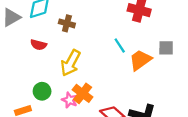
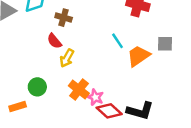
red semicircle: (39, 45) -> (54, 41), moved, turned 35
yellow arrow: (71, 63) -> (67, 58), size x0.7
pink star: (70, 100) -> (95, 97), moved

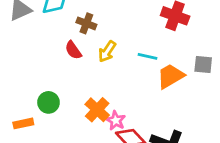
cyan line: (118, 41) -> (148, 56), turned -49
yellow arrow: (67, 58) -> (107, 51), moved

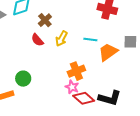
brown cross: (86, 23) -> (45, 20), turned 32
orange cross: (97, 110) -> (76, 71), moved, turned 30

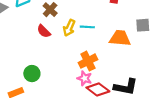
cyan line: (90, 39) -> (87, 27), moved
orange trapezoid: (108, 52) -> (120, 38), turned 45

